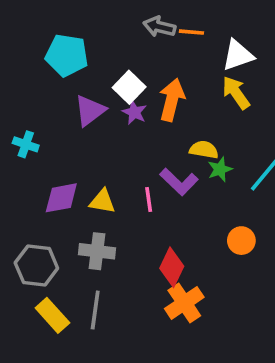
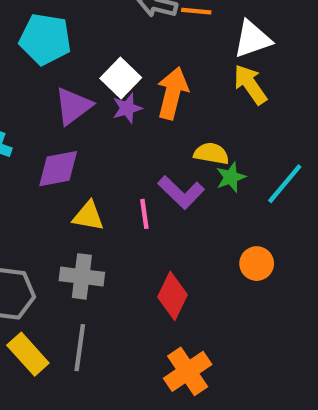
purple star: (134, 112) -> (127, 108), turned 30
purple diamond: (61, 198) -> (58, 169), moved
orange cross: (184, 303) -> (188, 371), moved

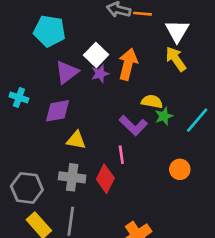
white triangle: (252, 39) -> (177, 31), turned -40
pink line: (144, 214) -> (121, 155), moved
red diamond: (173, 296) -> (105, 179), moved

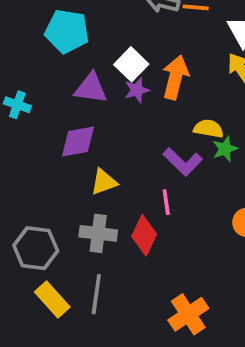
purple triangle: (67, 72) -> (91, 88), turned 45
cyan cross: (19, 98) -> (17, 105), moved
yellow triangle: (76, 140) -> (104, 182), turned -30

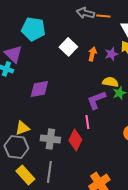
orange arrow: (175, 77) -> (92, 54), size x0.6
purple triangle: (91, 88) -> (13, 54), moved, turned 36
purple star: (137, 90) -> (111, 54), moved
purple L-shape: (183, 162) -> (96, 100), turned 115
yellow triangle: (104, 182) -> (22, 128), moved

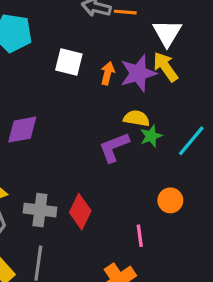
white square: (68, 47) -> (69, 62), turned -30
purple star: (111, 54) -> (138, 73), size x1.6
pink line: (87, 122) -> (140, 236), moved

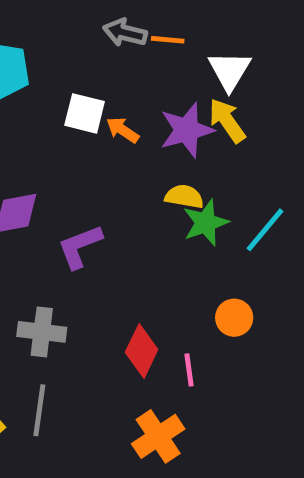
orange arrow: (108, 73) -> (123, 130), moved, turned -70
green star: (151, 136) -> (206, 223), size x1.4
purple L-shape: (114, 147) -> (80, 246), moved
red diamond: (80, 212) -> (142, 351), moved

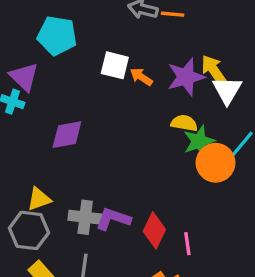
white triangle: (229, 71) -> (227, 90), moved
purple L-shape: (80, 246) -> (113, 219), moved, turned 40
orange circle: (234, 318) -> (216, 163), moved, size x1.5

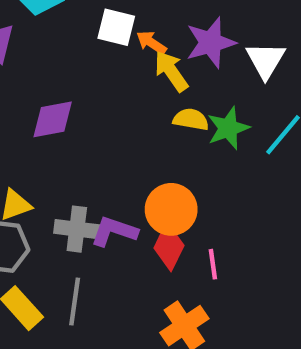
yellow arrow: (214, 70) -> (171, 71), moved
yellow semicircle: (184, 123) -> (191, 119), moved
orange circle: (216, 163) -> (171, 209), moved

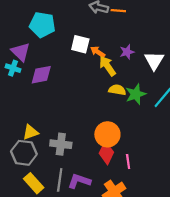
purple star: (211, 43) -> (127, 52), size x0.6
purple diamond: (53, 119) -> (41, 75), moved
purple L-shape: (114, 231) -> (79, 181), moved

